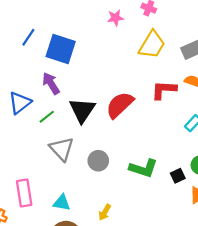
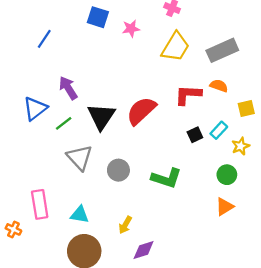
pink star: (115, 18) -> (131, 29), moved
blue square: (61, 49) -> (98, 17), moved, size x0.7
black square: (178, 176) -> (195, 135), moved

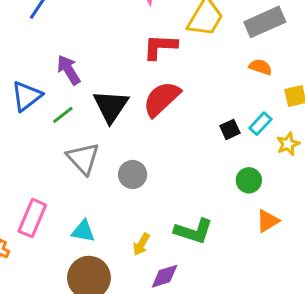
red L-shape: (188, 95) -> (160, 47), moved
green circle: (227, 175) -> (249, 180), moved
green L-shape: (166, 178) -> (194, 231), moved
pink rectangle: (40, 204) -> (32, 218), turned 32

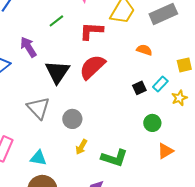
orange semicircle: (260, 67) -> (144, 50), moved
green line: (63, 115) -> (56, 21), moved
yellow arrow: (141, 244) -> (81, 147), moved

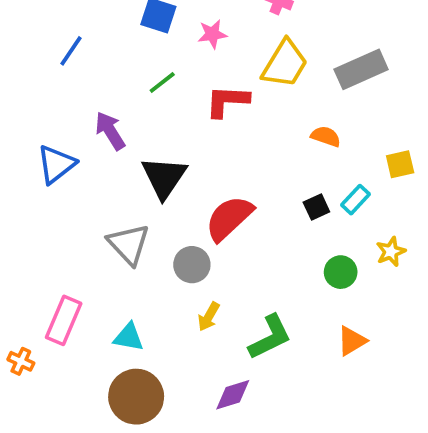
red semicircle: (92, 67) -> (229, 218), moved
yellow star: (179, 98) -> (391, 252), moved
orange triangle: (165, 151) -> (352, 341), moved
green L-shape: (114, 158) -> (270, 337), turned -44

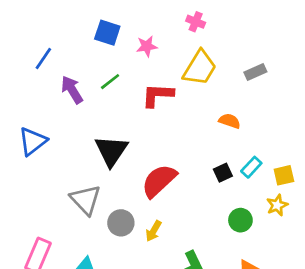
gray rectangle: (361, 69) -> (255, 72), size x0.6
purple arrow: (110, 131) -> (72, 90), moved
yellow square: (400, 164) -> (284, 175), moved
gray circle: (192, 265) -> (121, 223), moved
yellow arrow: (209, 317) -> (154, 231), moved

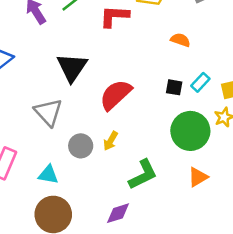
black square: (223, 173) -> (174, 87), turned 35
green circle: (240, 220) -> (190, 131), size x1.8
gray circle: (121, 223) -> (81, 146), moved

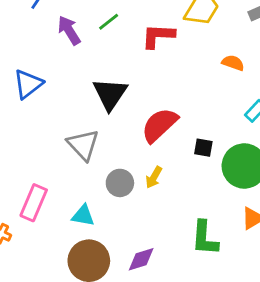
black square: (174, 87) -> (203, 148), moved
green L-shape: (143, 175) -> (205, 238), moved, turned 120
purple diamond: (118, 213) -> (141, 259), moved

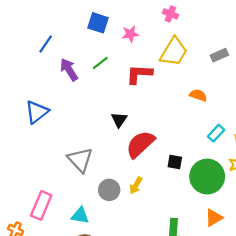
black triangle: (110, 94) -> (119, 120), moved, size x0.6

